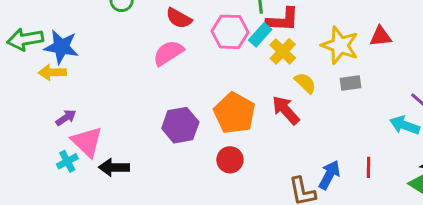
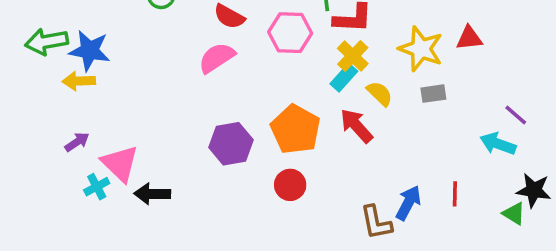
cyan rectangle: (260, 35) -> (344, 77), moved
purple arrow: (66, 118) -> (77, 142), moved

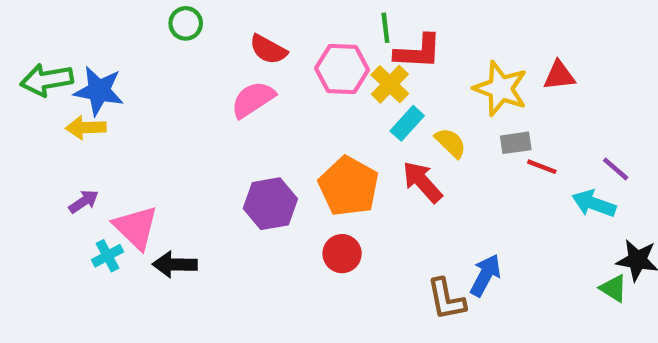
yellow cross: (353, 56) -> (390, 84), moved
red line: (455, 194) -> (542, 167), moved, turned -70

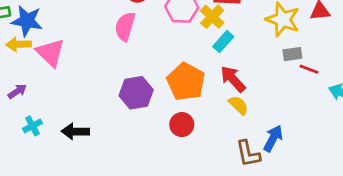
pink semicircle: (253, 99) -> (125, 26), turned -40
yellow semicircle: (451, 143) -> (238, 105), moved
pink triangle: (136, 228) -> (50, 53), moved

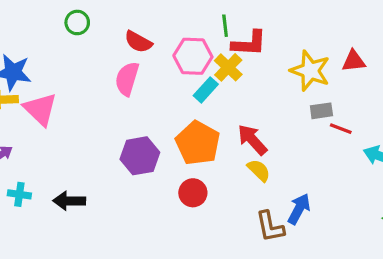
cyan rectangle: (223, 42) -> (206, 90), moved
cyan cross: (32, 126) -> (19, 194), turned 36

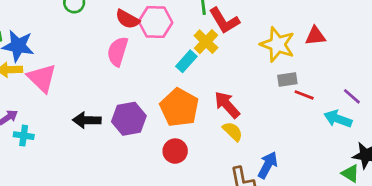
red L-shape: (249, 43) -> (224, 21), turned 56
pink hexagon: (193, 56) -> (155, 22), moved
cyan cross: (19, 194) -> (24, 136), moved
black arrow: (69, 201) -> (87, 120), moved

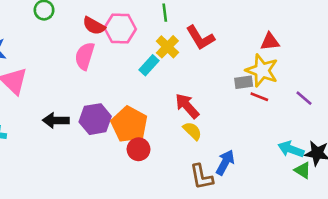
red L-shape: (224, 21) -> (200, 38), moved
yellow star: (278, 44) -> (262, 70), moved
orange pentagon: (179, 108) -> (129, 124), moved
cyan arrow: (338, 119) -> (291, 149), moved

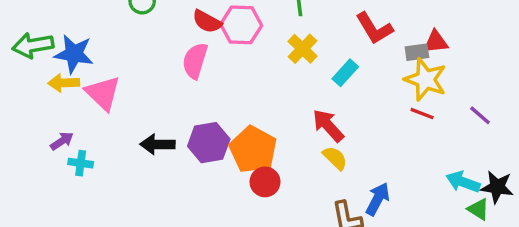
red L-shape: (200, 38) -> (374, 28), moved
cyan rectangle: (149, 65) -> (345, 73), moved
gray rectangle: (244, 82) -> (417, 52), moved

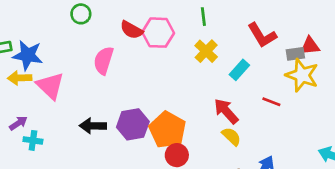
pink semicircle: (195, 61) -> (104, 61), moved
red line: (422, 114) -> (271, 102), moved

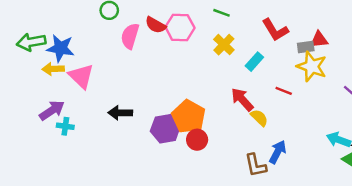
green line: (203, 17) -> (221, 13), turned -63
pink semicircle: (104, 61) -> (130, 36), moved
purple arrow: (18, 123) -> (52, 110), size x1.5
purple hexagon: (133, 124) -> (165, 129), moved
yellow semicircle: (231, 136) -> (259, 118), moved

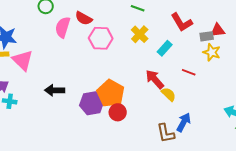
pink hexagon: (180, 27) -> (101, 38), moved
yellow star: (312, 66) -> (212, 52), size x0.7

